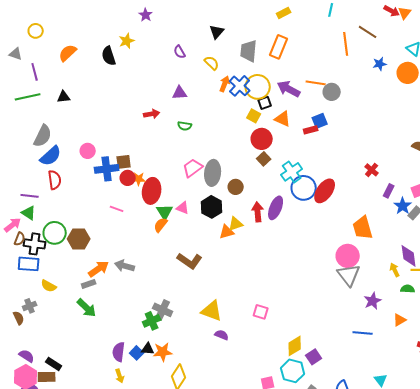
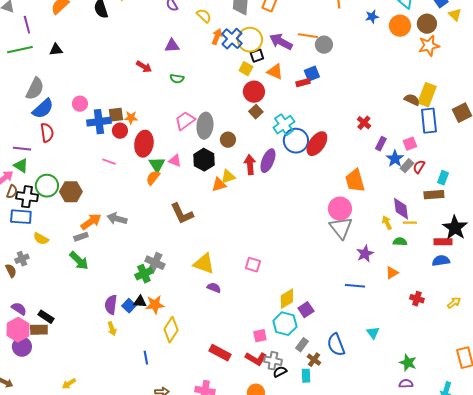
red arrow: (152, 114) -> (144, 67), turned 42
orange star: (139, 179) -> (131, 118), moved
brown L-shape: (190, 261) -> (182, 214), turned 30

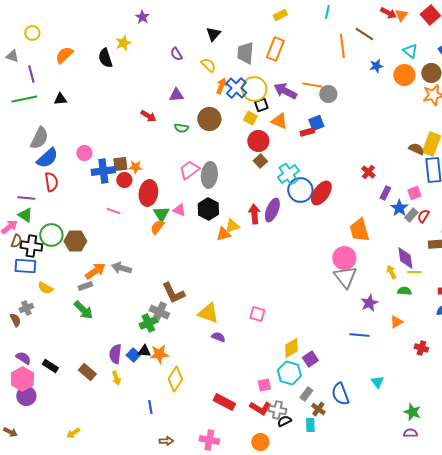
brown circle: (228, 140) -> (209, 119), moved, size x1.5
brown L-shape: (182, 214) -> (173, 293), moved
brown rectangle: (39, 330) -> (87, 372), moved, turned 42

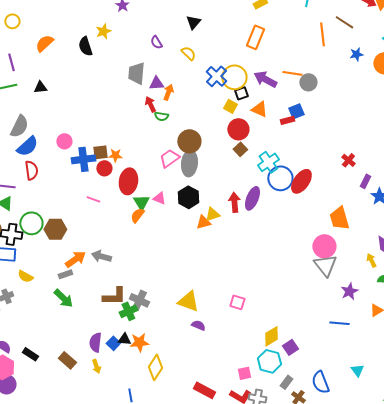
gray trapezoid: (245, 53) -> (136, 73), moved
orange arrow: (221, 86) -> (168, 92), moved
red arrow: (148, 116) -> (150, 104), moved, turned -147
brown circle: (209, 119) -> (189, 141), moved
brown L-shape: (173, 293) -> (114, 296), moved, turned -65

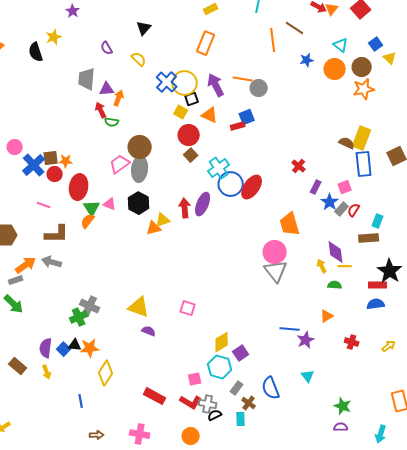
purple arrow: (265, 79) -> (216, 85), turned 35
blue cross: (83, 159) -> (34, 165), turned -35
purple star: (349, 291) -> (306, 340), moved
brown L-shape: (114, 296) -> (57, 234), moved

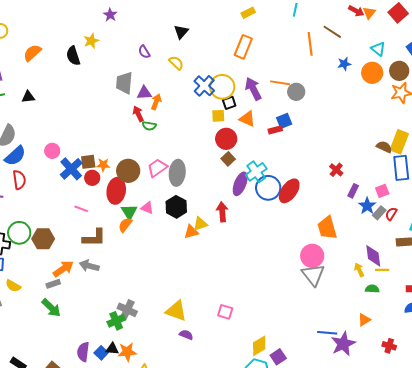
yellow square: (181, 112) -> (218, 116), turned -32
brown circle: (140, 147) -> (128, 171), moved
purple ellipse: (203, 204) -> (240, 184), moved
purple star: (306, 340) -> (343, 344), size x1.4

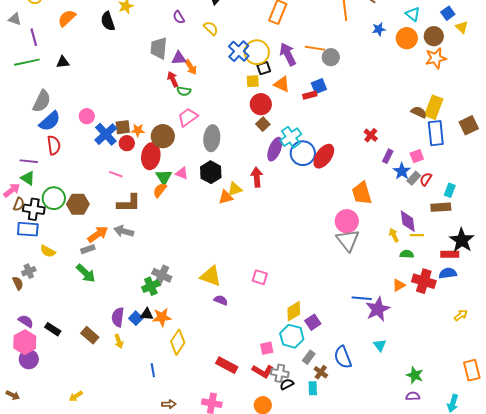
orange arrow: (156, 102) -> (191, 67), turned 126
pink trapezoid: (157, 168) -> (188, 117), moved
red cross: (389, 346) -> (424, 281), moved, size x1.6

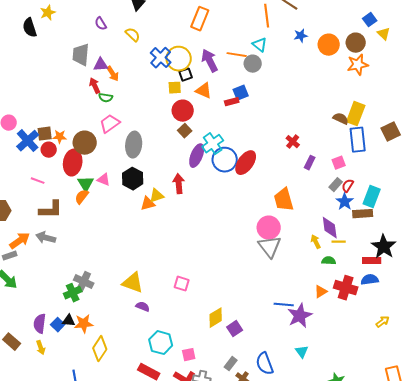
cyan triangle: (413, 14) -> (260, 45), moved
blue star: (402, 171) -> (345, 202), moved
cyan rectangle: (450, 190) -> (372, 197), size x1.5
cyan hexagon: (292, 336) -> (161, 343), moved

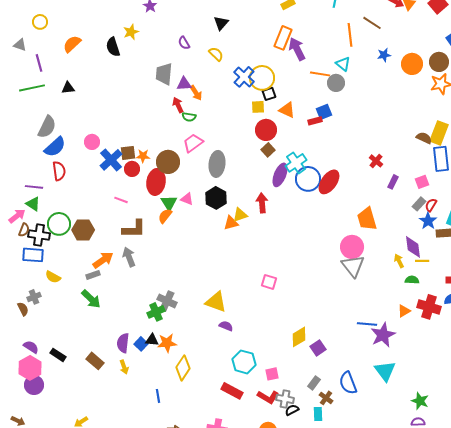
purple arrow: (210, 61) -> (297, 49), moved
gray arrow: (46, 238) -> (129, 257), turned 54
pink square: (182, 284) -> (269, 282), moved
cyan triangle: (302, 352) -> (385, 371), size x1.6

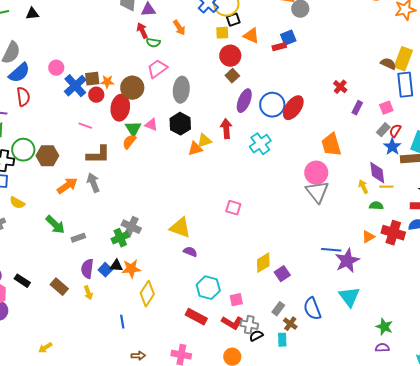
orange arrow: (196, 93) -> (179, 28), moved
cyan cross: (296, 163) -> (260, 144), moved
gray rectangle: (93, 275) -> (78, 238), moved

